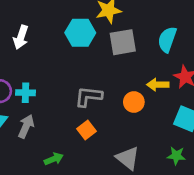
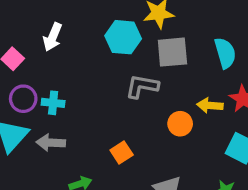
cyan semicircle: (167, 39) -> (225, 53), turned 140
gray L-shape: (88, 97) -> (142, 86), moved
gray arrow: (26, 126) -> (51, 143), turned -115

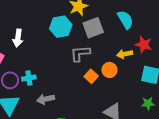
gray arrow: (51, 143) -> (46, 99), moved
orange square: (122, 152) -> (91, 76), moved

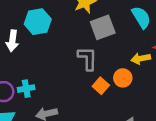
cyan hexagon: (61, 27) -> (38, 22), moved
gray L-shape: (80, 53) -> (87, 58), turned 95

